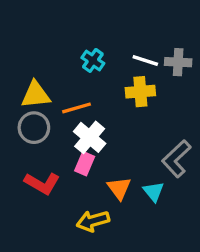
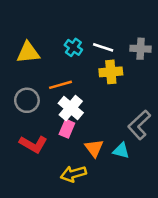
white line: (145, 60) -> (103, 47), moved
yellow triangle: (36, 95) -> (28, 53), moved
cyan triangle: (153, 192) -> (121, 151), turned -36

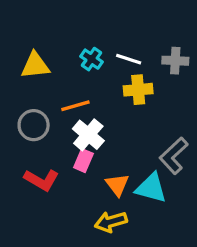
cyan triangle: (121, 151) -> (151, 188), size x1.5
yellow arrow: (73, 174) -> (111, 222), moved

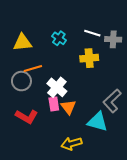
white line: (129, 59) -> (92, 33), moved
orange line: (75, 106) -> (33, 69), moved
pink rectangle: (83, 161) -> (54, 104), turned -32
orange triangle: (117, 185) -> (68, 107), moved

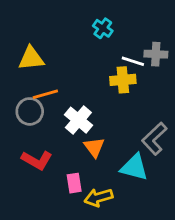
white line: (92, 33) -> (133, 61), moved
cyan cross: (59, 38) -> (103, 28), moved
pink rectangle: (54, 104) -> (74, 183), moved

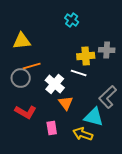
gray cross: (156, 54) -> (107, 50), moved
white line: (133, 61) -> (79, 73), moved
yellow arrow: (98, 197) -> (83, 134), moved, turned 36

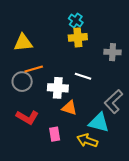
yellow cross: (86, 56) -> (78, 37), moved
white cross: (55, 84) -> (58, 88), turned -36
orange triangle: (66, 103) -> (69, 108), turned -35

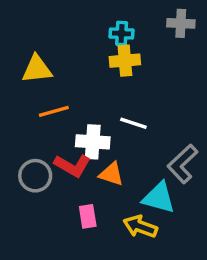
cyan cross: (76, 21) -> (122, 34), turned -32
gray cross: (113, 52) -> (181, 23), moved
gray circle: (22, 82) -> (35, 176), moved
red L-shape: (27, 117) -> (72, 166), moved

